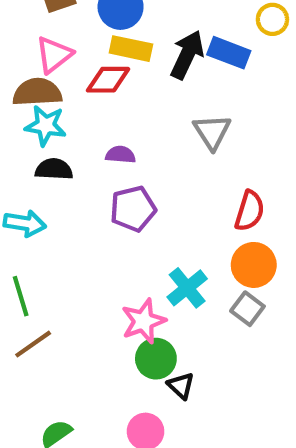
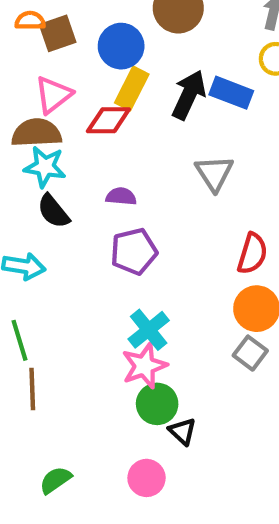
yellow rectangle: (131, 49) -> (132, 88), turned -75
black semicircle: (54, 169) -> (53, 211), turned -132
cyan cross: (187, 288) -> (149, 330), moved
brown line: (33, 344) -> (32, 389), turned -57

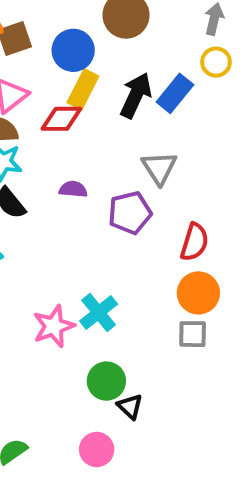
blue rectangle: (231, 93) -> (175, 93), turned -72
purple pentagon: (134, 251) -> (130, 213), moved
gray square: (250, 353) -> (193, 334), turned -36
pink star: (144, 366) -> (54, 326), moved

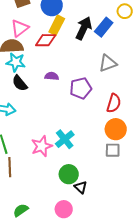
gray triangle: (159, 168) -> (108, 63), moved, turned 42

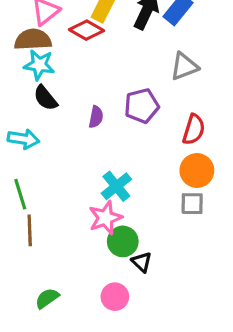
red diamond: (46, 40) -> (86, 30), turned 30
purple semicircle: (52, 76) -> (96, 117), moved, turned 96
pink star: (42, 146) -> (105, 218), moved

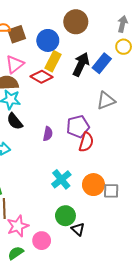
red semicircle: (194, 129) -> (86, 142), moved
orange circle: (197, 170) -> (93, 185), moved
pink star: (105, 218) -> (18, 226), moved
pink circle: (115, 297) -> (42, 241), moved

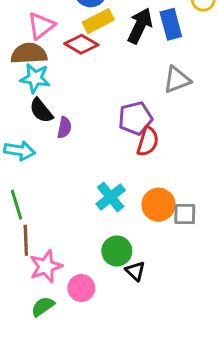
yellow rectangle: (53, 61) -> (98, 21), turned 36
blue rectangle: (102, 63) -> (171, 24), turned -54
purple semicircle: (48, 134) -> (64, 128), moved

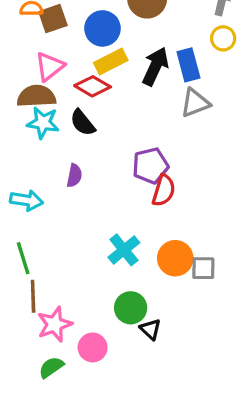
gray triangle: (177, 80) -> (195, 103), moved
black semicircle: (41, 111) -> (83, 123), moved

